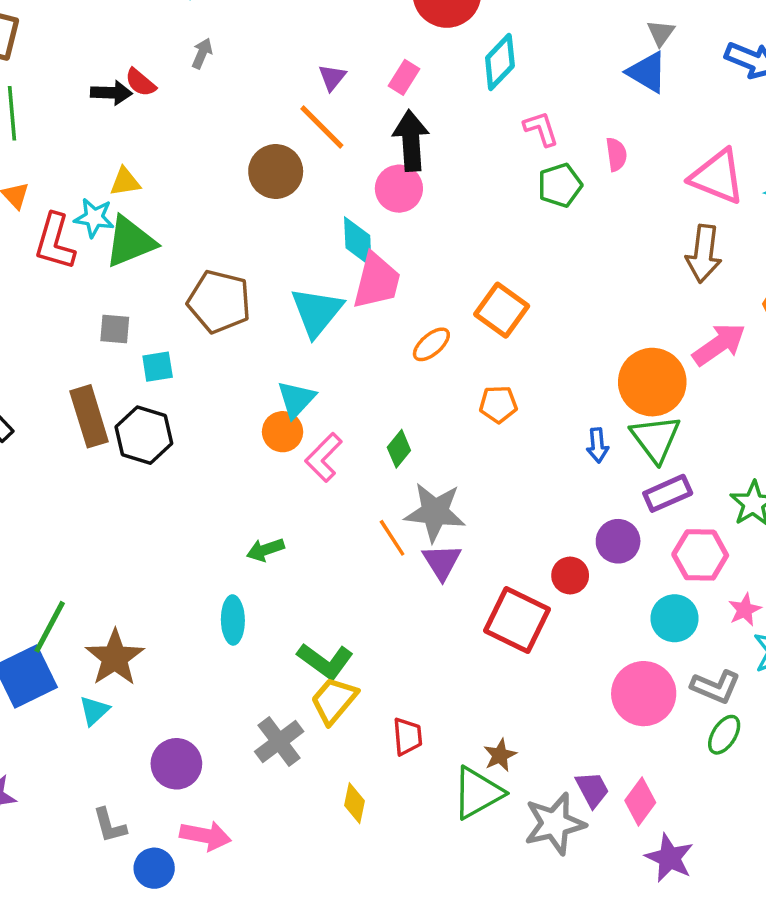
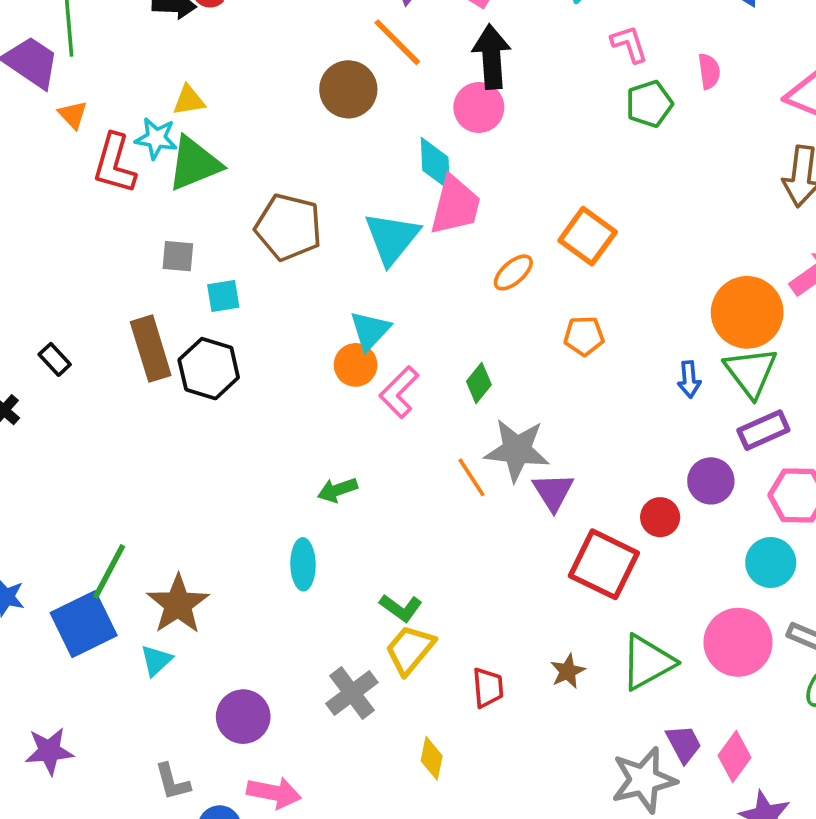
purple triangle: (442, 562) -> (553, 492), moved
green L-shape: (325, 661) -> (401, 608), size x0.7
brown star: (500, 755) -> (568, 671), moved
green triangle: (478, 793) -> (647, 662), moved

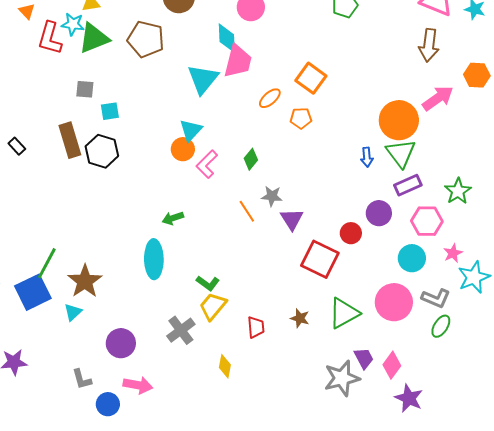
brown pentagon: (288, 227) -> (146, 39), moved
orange pentagon: (584, 336) -> (301, 118), moved
gray star: (517, 450) -> (272, 196), size x0.6
cyan ellipse: (303, 564) -> (154, 259), size x1.4
brown star: (568, 671) -> (300, 318), turned -30

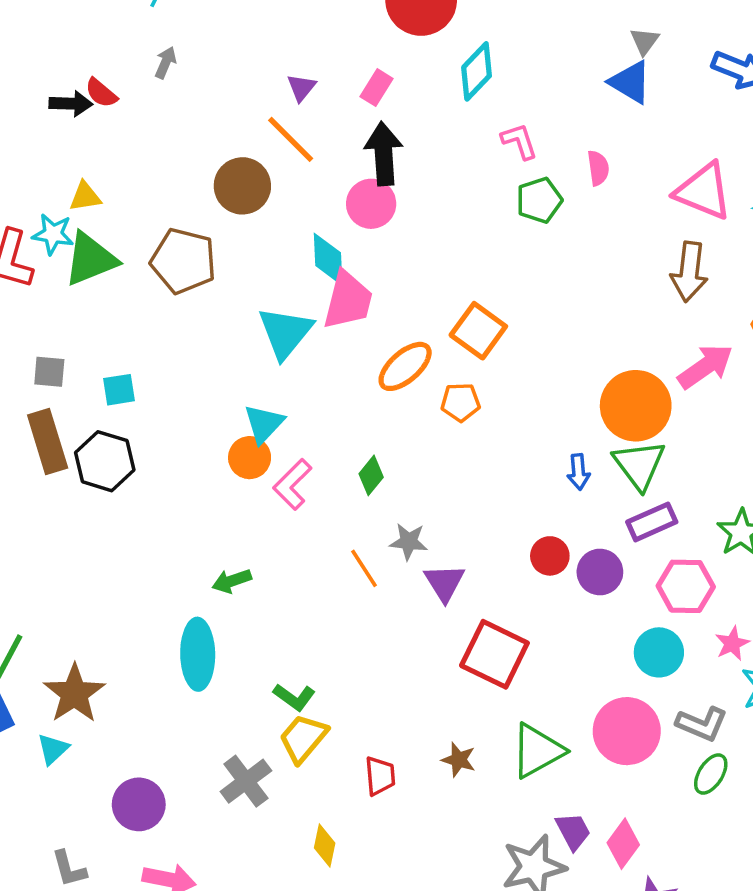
gray square: (85, 89) -> (49, 372), moved
orange ellipse: (270, 98) -> (405, 366), size x1.4
red circle: (351, 233) -> (550, 556), moved

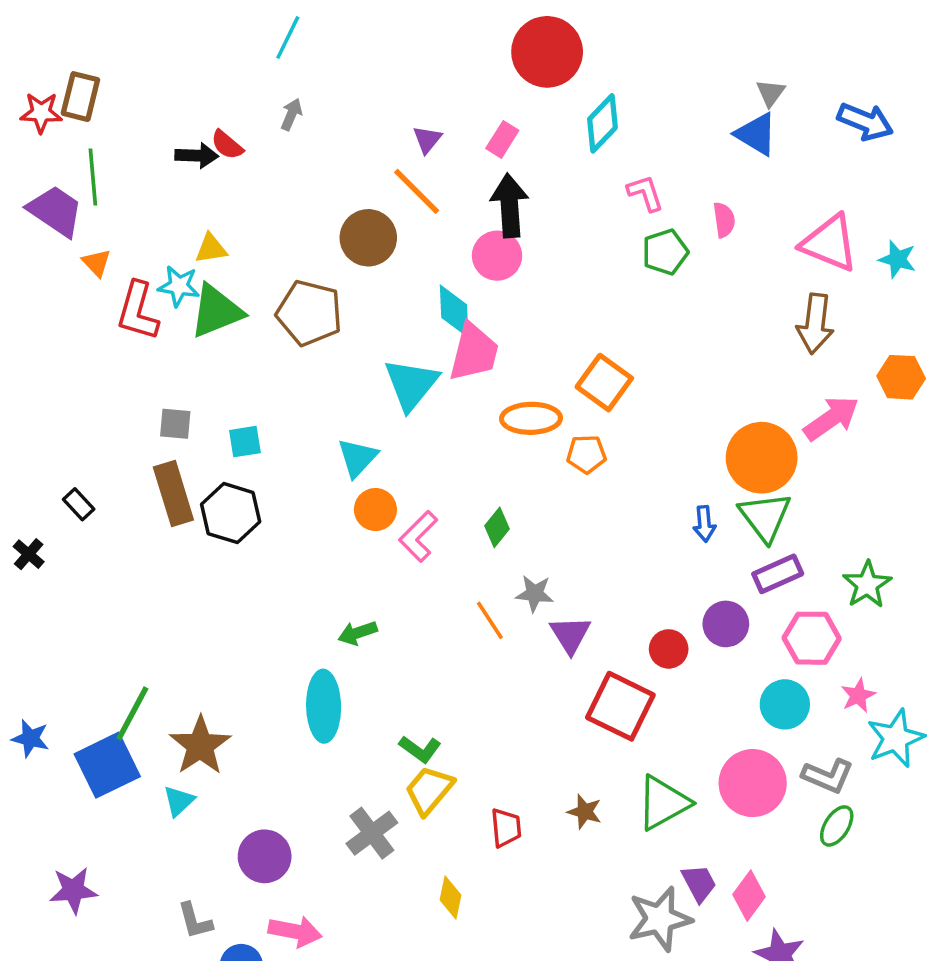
orange ellipse: (405, 366) -> (531, 418), turned 40
cyan triangle: (264, 424) -> (358, 458), moved
red circle: (550, 556) -> (669, 649), moved

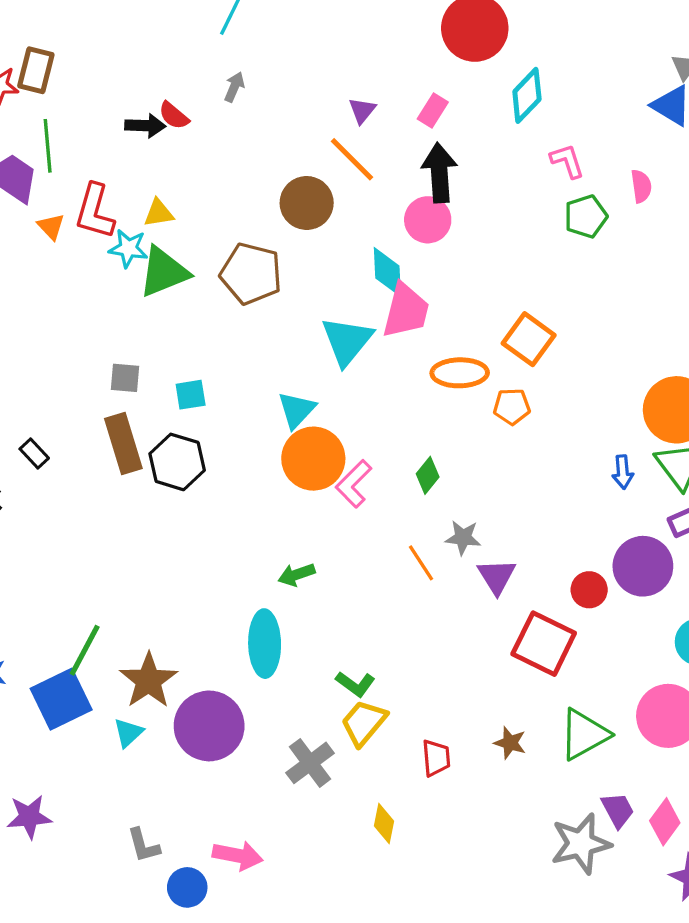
red L-shape: (138, 311) -> (95, 211), moved
orange circle: (375, 510) -> (313, 459), size x1.6
purple circle: (726, 624) -> (643, 566), size x1.4
purple circle: (265, 856) -> (209, 726), moved, size x1.4

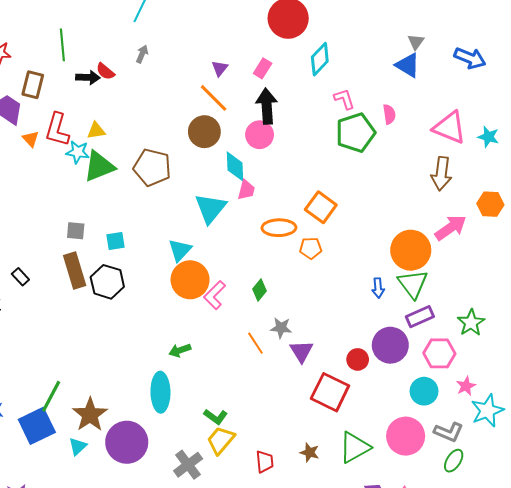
brown rectangle: (36, 70) -> (33, 85), moved
green line: (48, 146) -> (62, 45), moved
brown circle: (307, 203) -> (204, 132), moved
green pentagon: (586, 216) -> (356, 133), size x1.5
pink trapezoid: (406, 311) -> (246, 190), size x0.6

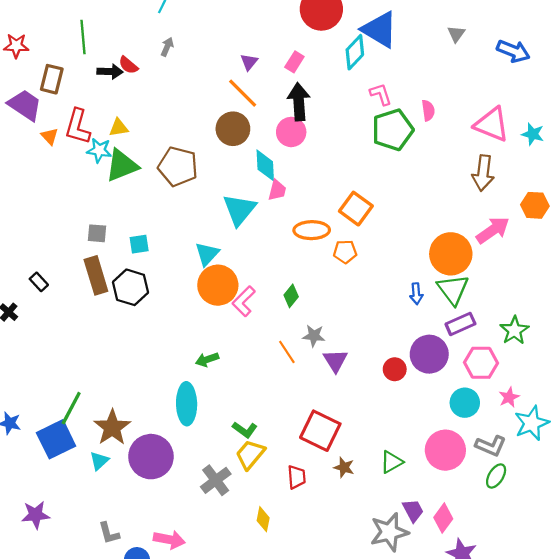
blue triangle: (408, 65) -> (380, 30), moved, size x1.4
red square: (330, 392) -> (320, 431), moved
green triangle: (355, 447) -> (391, 462), size x0.7

